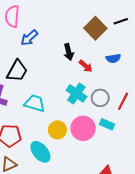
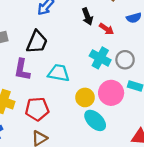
cyan ellipse: (40, 152) -> (95, 120), moved

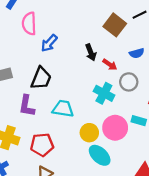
gray circle: (125, 60) -> (129, 82), moved

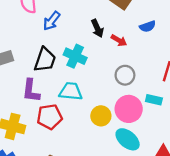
gray circle: (129, 82) -> (125, 75), moved
cyan cross: (104, 93) -> (75, 56), moved
red pentagon: (42, 145) -> (50, 117), moved
cyan ellipse: (100, 155) -> (128, 139), moved

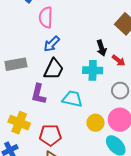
blue arrow: (52, 21) -> (52, 44), moved
cyan cross: (75, 56) -> (93, 70), moved, turned -30
red pentagon: (50, 117) -> (50, 135), moved

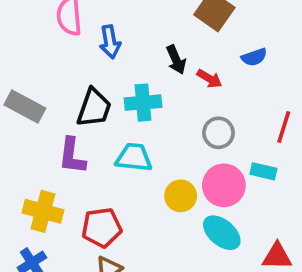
blue arrow: (52, 44) -> (110, 42), moved, turned -48
gray rectangle: (16, 64) -> (25, 107), turned 45
cyan cross: (93, 70) -> (143, 103), moved

